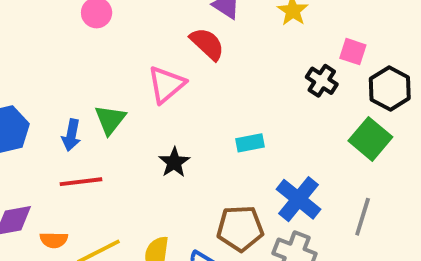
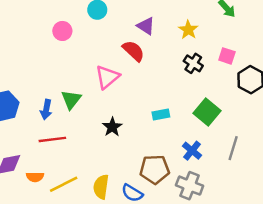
black cross: (322, 81) -> (193, 63), moved
green square: (370, 139) -> (207, 112), moved
blue cross: (298, 199) -> (192, 151), size x0.7
gray line: (363, 217) -> (233, 148), moved

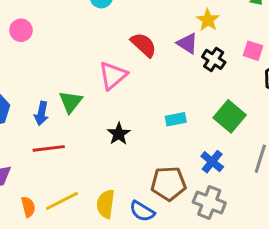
purple triangle: (146, 26) -> (187, 43), moved
pink circle: (62, 31) -> (21, 30), moved
orange semicircle: (35, 177) -> (28, 207), moved, turned -105

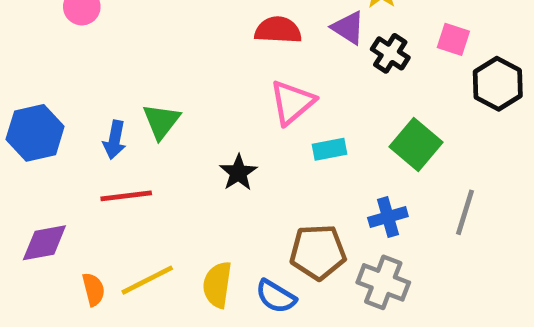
red semicircle: (144, 45) -> (278, 30), turned -40
pink triangle: (113, 75) -> (292, 102), moved
blue cross: (212, 162) -> (388, 217), turned 35

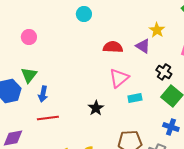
black cross: (390, 53) -> (164, 72), moved
green triangle: (161, 121) -> (29, 75), moved
blue cross: (388, 217) -> (171, 127), moved, turned 35

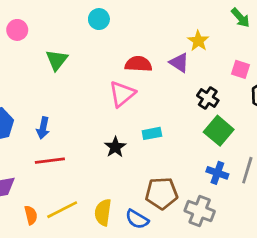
pink circle: (29, 37) -> (17, 30), moved
green triangle: (29, 75) -> (57, 60), moved
pink triangle: (119, 78) -> (122, 94), moved
cyan rectangle: (135, 98) -> (152, 133), moved

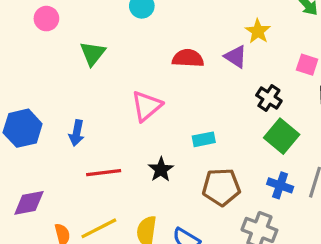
pink triangle: (122, 94) -> (147, 106), moved
black star: (115, 147) -> (161, 170), moved
red line: (50, 161) -> (104, 173), moved
brown pentagon: (162, 193) -> (221, 187), moved

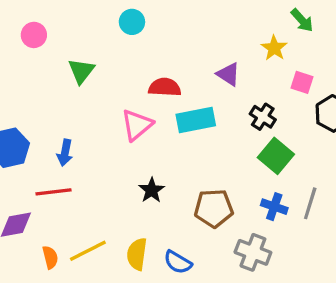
yellow star: (258, 31) -> (274, 48), moved
red semicircle: (188, 58) -> (165, 87), moved
cyan rectangle: (204, 139) -> (196, 120), moved, size x1.6
red line: (104, 173) -> (53, 192), moved

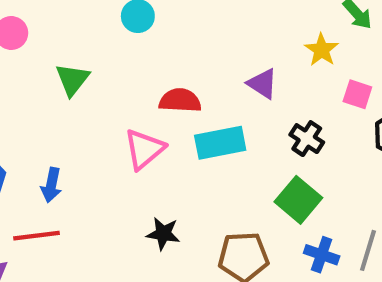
green square: (276, 156) -> (298, 200), moved
black star: (152, 190) -> (163, 234), turned -30

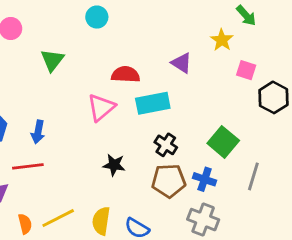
black cross: (307, 139) -> (166, 145), moved
green square: (298, 200) -> (223, 142), moved
blue cross: (322, 255) -> (205, 179), moved

